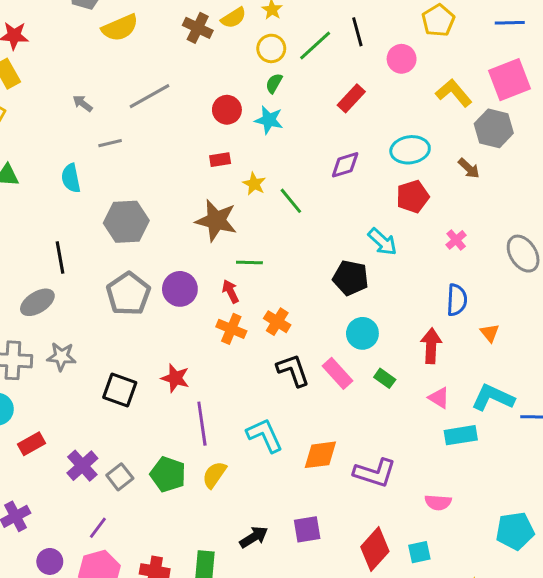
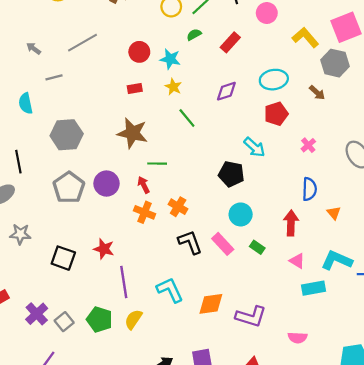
green semicircle: (274, 83) -> (194, 35), moved, turned 32
yellow star: (254, 184) -> (173, 87), moved

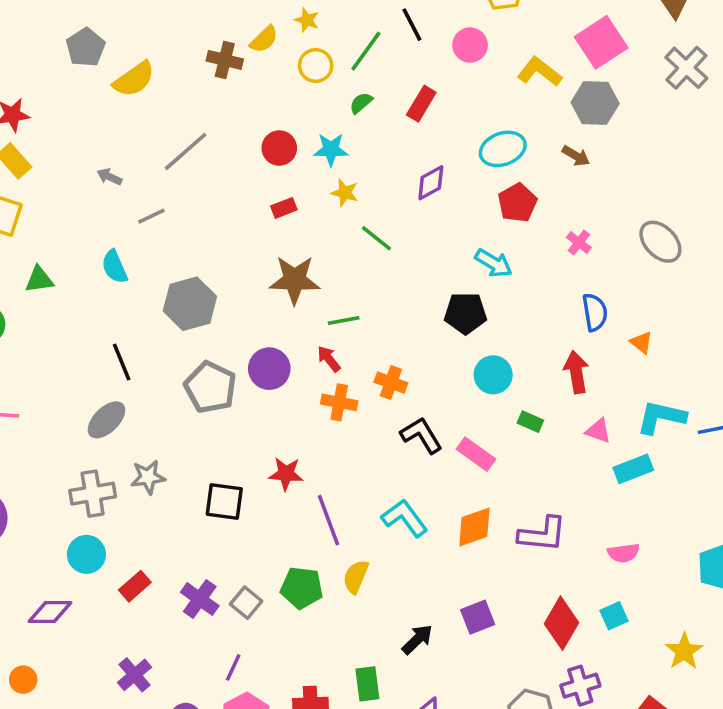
pink rectangle: (223, 244) -> (476, 454), moved

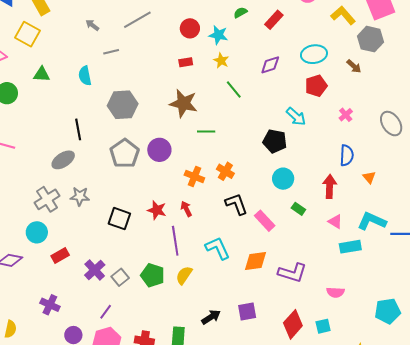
red arrow: (329, 359) -> (186, 209), moved
gray cross: (93, 494) -> (47, 199), turned -35
purple cross: (135, 675) -> (50, 305), turned -36

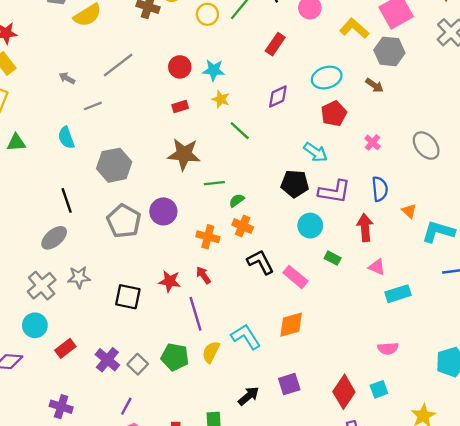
green semicircle: (240, 13) -> (237, 200), moved
cyan L-shape: (372, 221) -> (438, 232), moved
cyan L-shape: (218, 248) -> (246, 337), moved
purple L-shape: (292, 273) -> (334, 192), moved

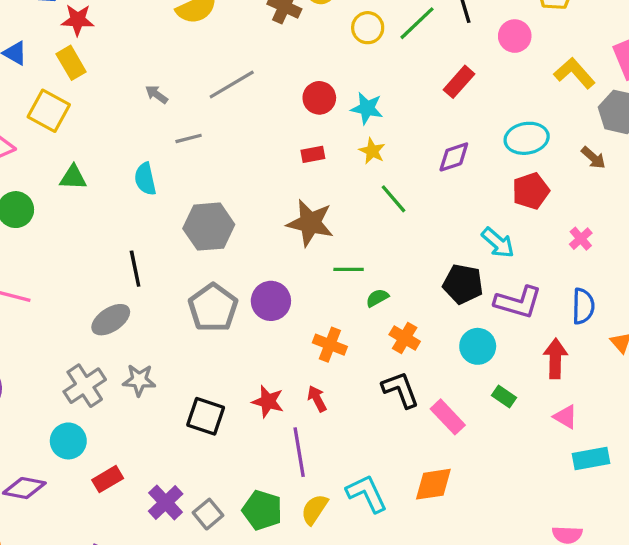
orange cross: (243, 226) -> (405, 338), moved

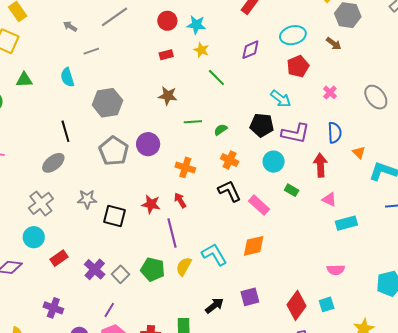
brown star: (310, 223) -> (168, 96), size x0.7
green semicircle: (377, 298) -> (221, 130), moved
gray star: (139, 380) -> (87, 199), moved

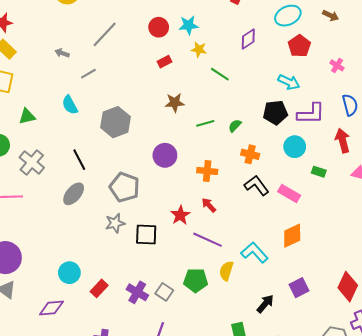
gray pentagon: (114, 151) -> (125, 187), moved
gray cross: (41, 203) -> (32, 162), moved
red star: (151, 204) -> (180, 215), turned -30
purple line: (172, 233) -> (207, 240), turned -40

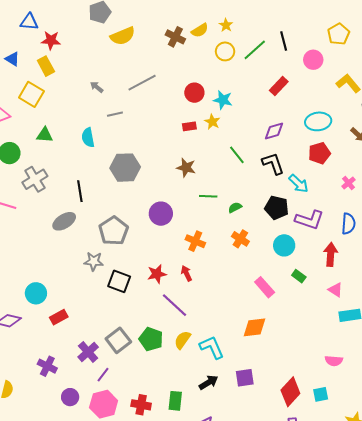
yellow star: (199, 50) -> (212, 122), moved
black L-shape: (257, 185) -> (273, 163), moved
cyan L-shape: (254, 253) -> (212, 347), moved
purple cross: (137, 292) -> (88, 352), moved
gray square: (164, 292) -> (118, 340), size x1.4

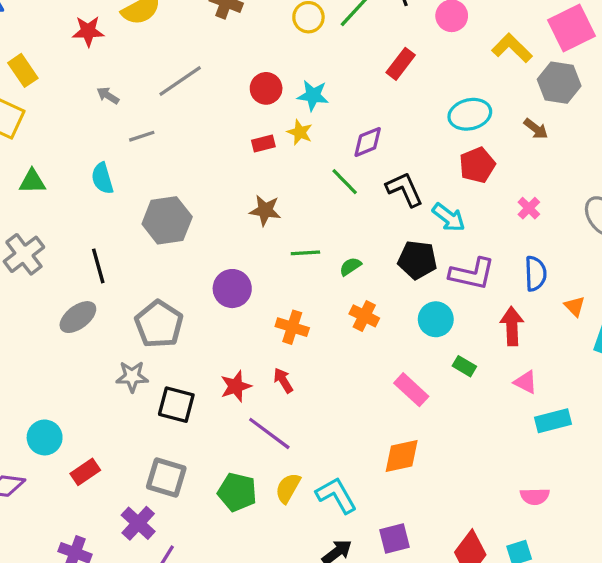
red star: (51, 40) -> (88, 31), moved
purple diamond: (274, 131) -> (368, 142), moved
gray square: (118, 340) -> (166, 477), moved, turned -30

